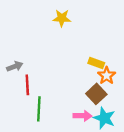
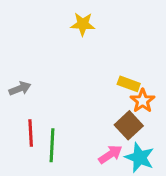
red line: (27, 85) -> (31, 133), moved
pink arrow: (82, 116) -> (110, 154), turned -36

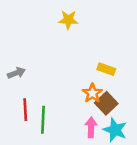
orange star: (143, 101) -> (92, 93), moved
pink arrow: (110, 154) -> (91, 127), turned -54

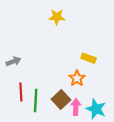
brown square: (106, 103) -> (61, 99), moved

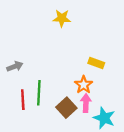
green line: (36, 101) -> (39, 93), moved
pink arrow: (76, 107) -> (86, 103), moved

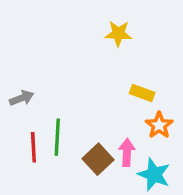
yellow star: (62, 18) -> (118, 34), moved
orange star: (84, 85) -> (159, 125), moved

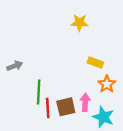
red line: (33, 147) -> (48, 108), moved
brown square: (98, 159) -> (66, 107), turned 30

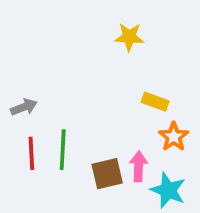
red line: (48, 108) -> (31, 153), moved

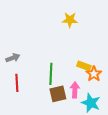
yellow rectangle: (155, 102) -> (84, 66), moved
green line: (63, 150) -> (51, 74), moved

